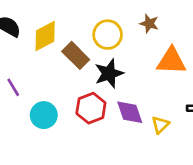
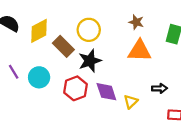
brown star: (149, 24) -> (136, 22), moved
cyan circle: (44, 115) -> (39, 77), moved

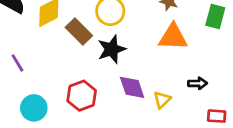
cyan circle: (39, 77) -> (34, 108), moved
red hexagon: (75, 88) -> (82, 96), moved

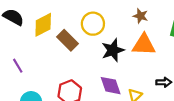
black star: (112, 49) -> (113, 50), moved

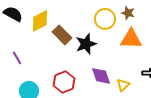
yellow circle: (93, 24) -> (105, 19), moved
black star: (113, 50) -> (86, 44), moved

